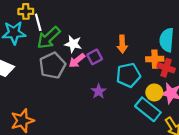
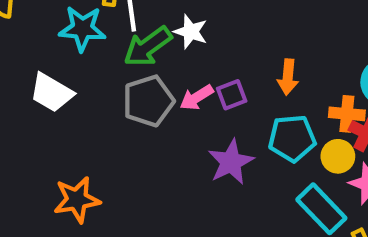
white star: (73, 44) -> (191, 32), moved
purple star: (99, 91) -> (231, 162), size x1.5
yellow circle: (154, 92) -> (338, 156), moved

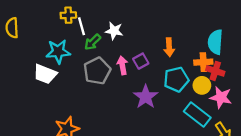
cyan star: (82, 29) -> (58, 52), moved
green arrow: (148, 47) -> (93, 42), size x0.7
pink arrow: (197, 97) -> (122, 65), turned 120

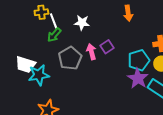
green arrow: (93, 42) -> (54, 35), moved
orange arrow: (169, 47) -> (128, 13), moved
cyan star: (58, 52) -> (39, 75), moved
purple star: (146, 97) -> (138, 78), moved

